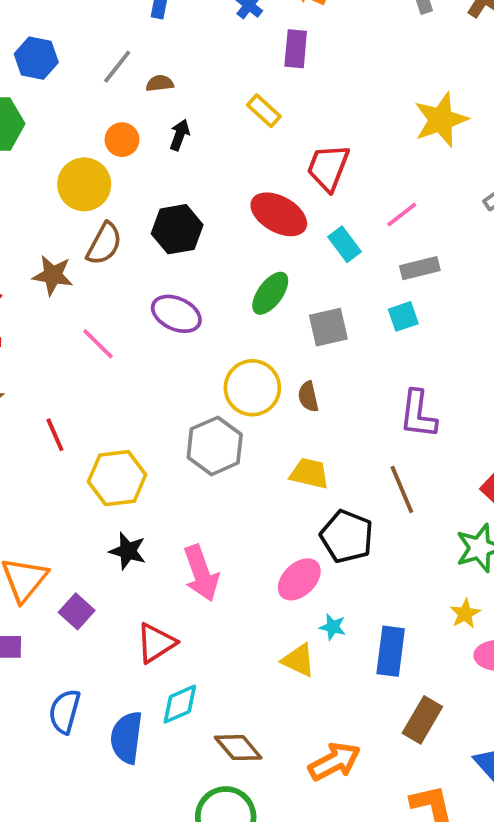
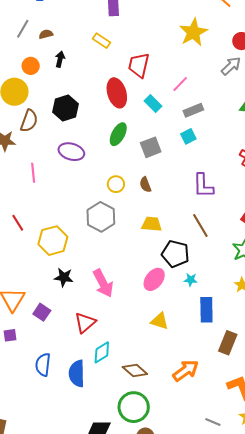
red ellipse: (279, 214) -> (117, 93), turned 52
pink line: (98, 344) -> (33, 173), turned 48
yellow circle: (252, 388) -> (116, 184), size x0.6
cyan star: (333, 627) -> (191, 280), moved

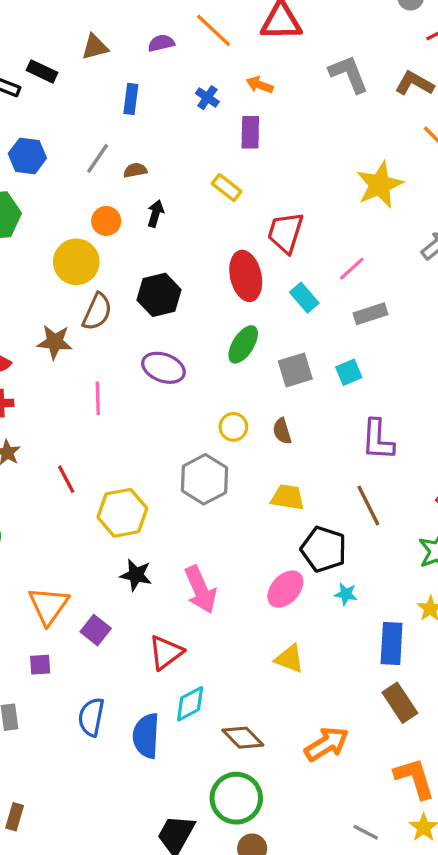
cyan square: (188, 136) -> (349, 372), moved
blue rectangle: (206, 310) -> (392, 643), moved
brown rectangle: (228, 343) -> (400, 703), turned -60

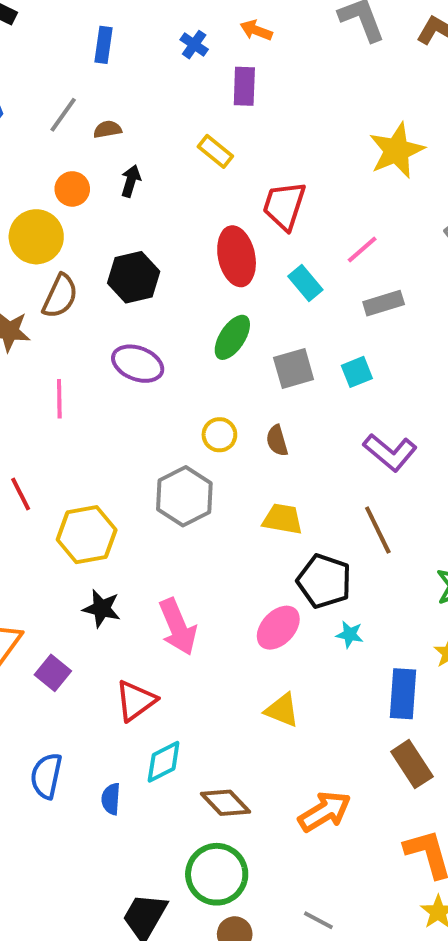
purple L-shape: (378, 440) -> (390, 452), turned -54
blue semicircle: (146, 736) -> (111, 799), size x0.6
gray line: (366, 832) -> (318, 920), moved

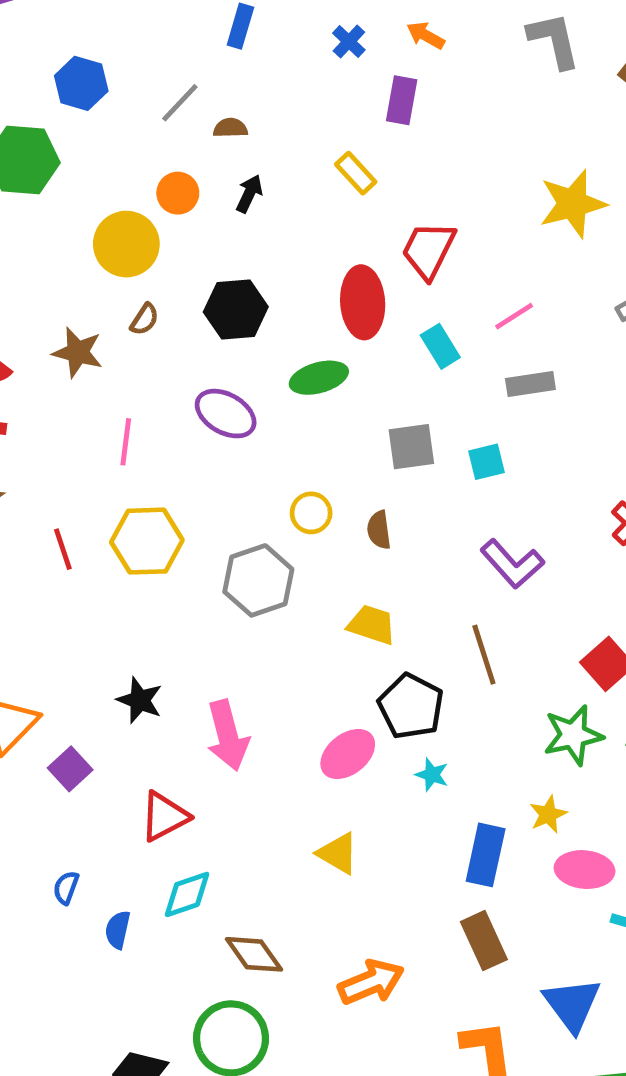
brown semicircle: (60, 296) -> (144, 319), size x0.6
green ellipse: (232, 337) -> (319, 378), moved, turned 33
yellow hexagon: (87, 535) -> (147, 541), moved
blue semicircle: (46, 776) -> (66, 888), moved, size x0.6

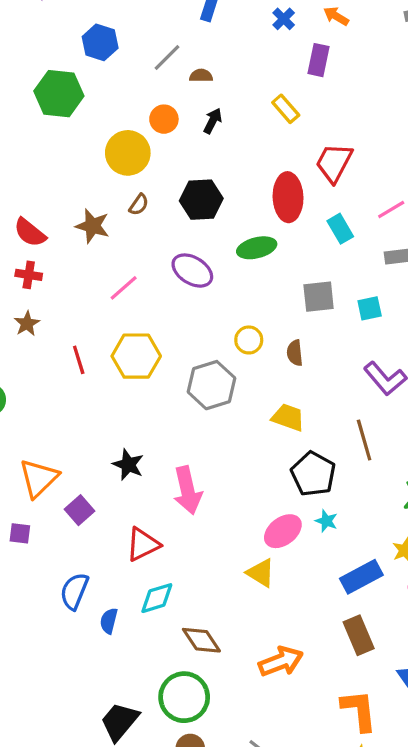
pink line: (126, 442) -> (124, 288), turned 40
pink ellipse: (348, 754) -> (283, 531), moved
blue rectangle: (486, 855) -> (361, 577), turned 48
blue semicircle: (66, 888) -> (74, 591), size x1.6

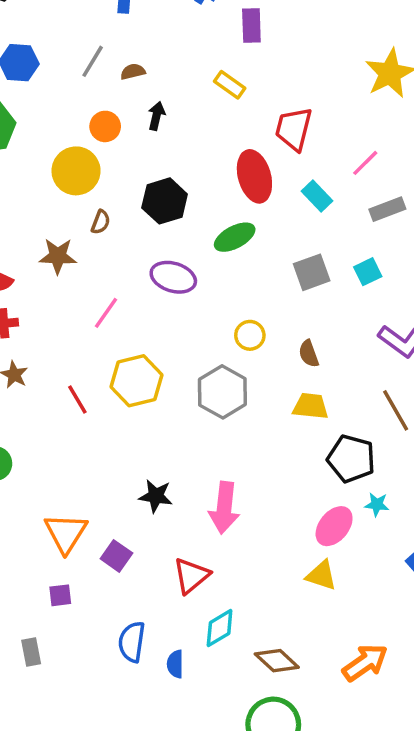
brown semicircle: (295, 353) -> (309, 354), moved
pink arrow: (188, 490) -> (224, 508), turned 33

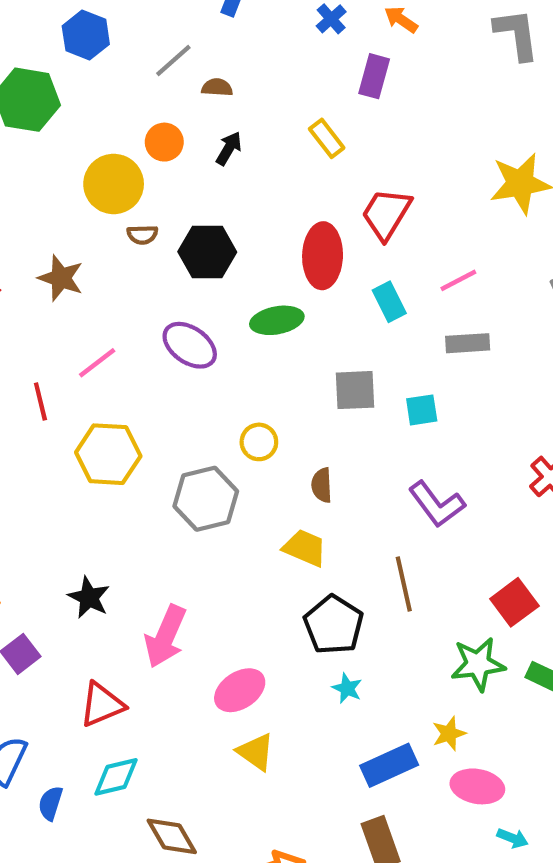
brown semicircle: (101, 222) -> (142, 235), moved, turned 50
red line: (77, 399) -> (40, 401), moved
pink ellipse: (334, 526) -> (240, 690), moved

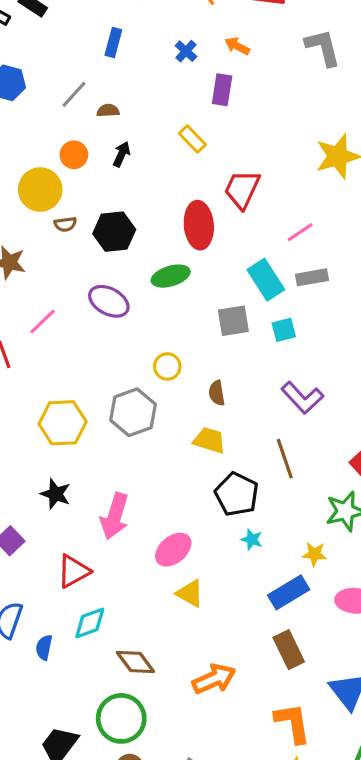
cyan rectangle: (389, 302) -> (266, 280), moved, size x1.4
yellow hexagon: (108, 454) -> (63, 423), moved
yellow star: (449, 734) -> (315, 554), moved, turned 30

